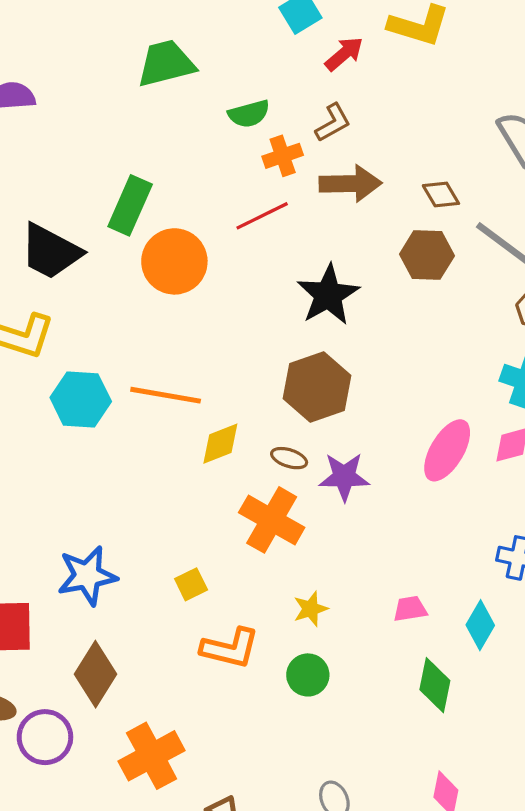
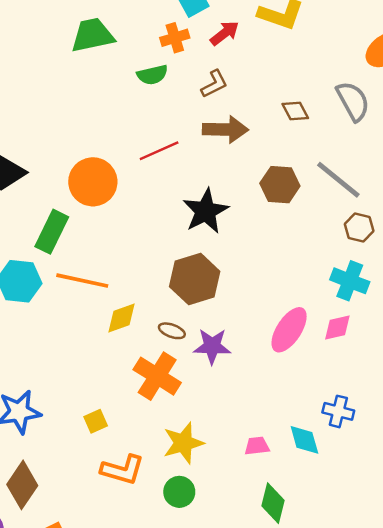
orange cross: (283, 156) -> (175, 38), moved
brown diamond: (441, 195) -> (295, 111), moved
green rectangle: (130, 205) -> (52, 232), moved
yellow star: (311, 609) -> (183, 443), size x1.6
cyan diamond: (480, 625) -> (304, 440), moved, turned -48

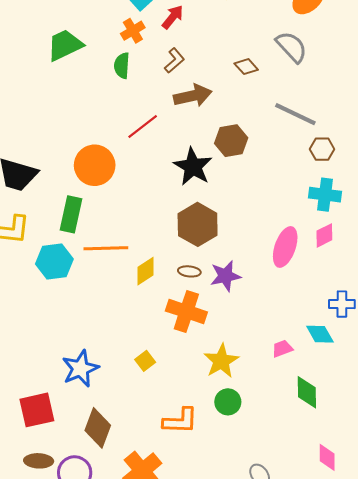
green semicircle: (152, 75) -> (122, 66), turned 120
brown hexagon: (280, 185) -> (231, 141), moved
orange L-shape: (122, 470) -> (180, 421), moved

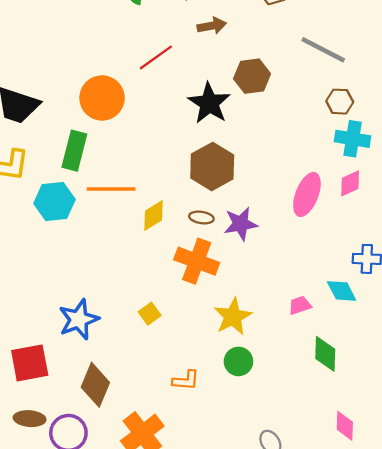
brown arrow: (193, 96) -> (212, 26), size x0.7
brown hexagon: (322, 149) -> (340, 102), moved
orange L-shape: (180, 421) -> (186, 380), size x0.7

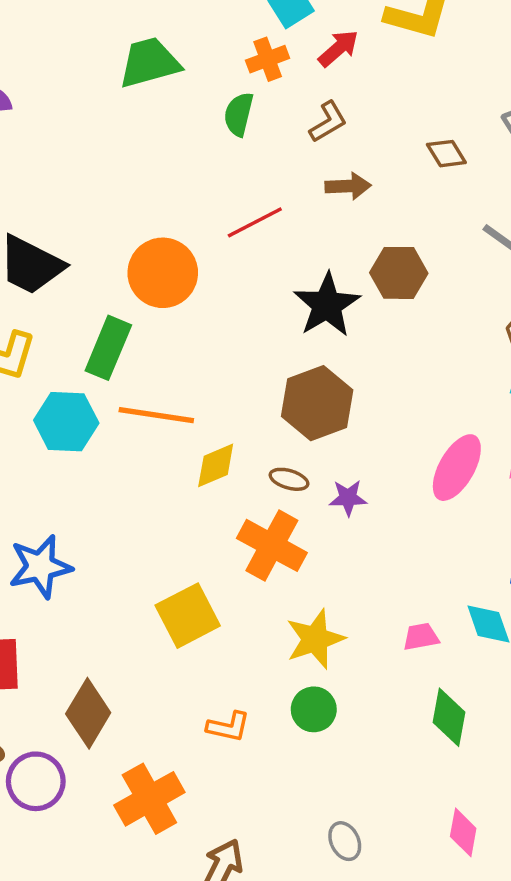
purple star: (241, 224) -> (348, 498), size x0.7
yellow square: (150, 314) -> (188, 616), size x1.8
blue star: (79, 319) -> (40, 567), moved

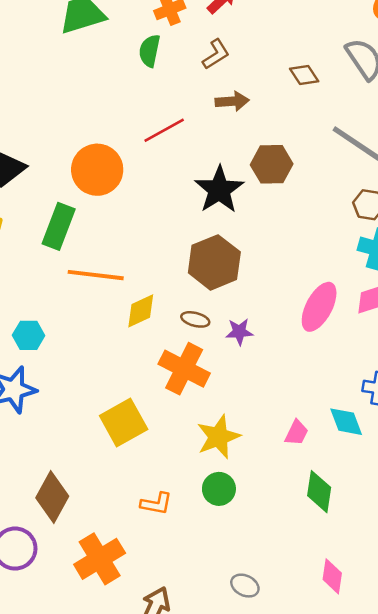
cyan hexagon: (66, 422) -> (29, 335), moved, size x0.7
pink trapezoid: (421, 637) -> (296, 433), turned 128
gray ellipse: (345, 841) -> (245, 586), turned -36

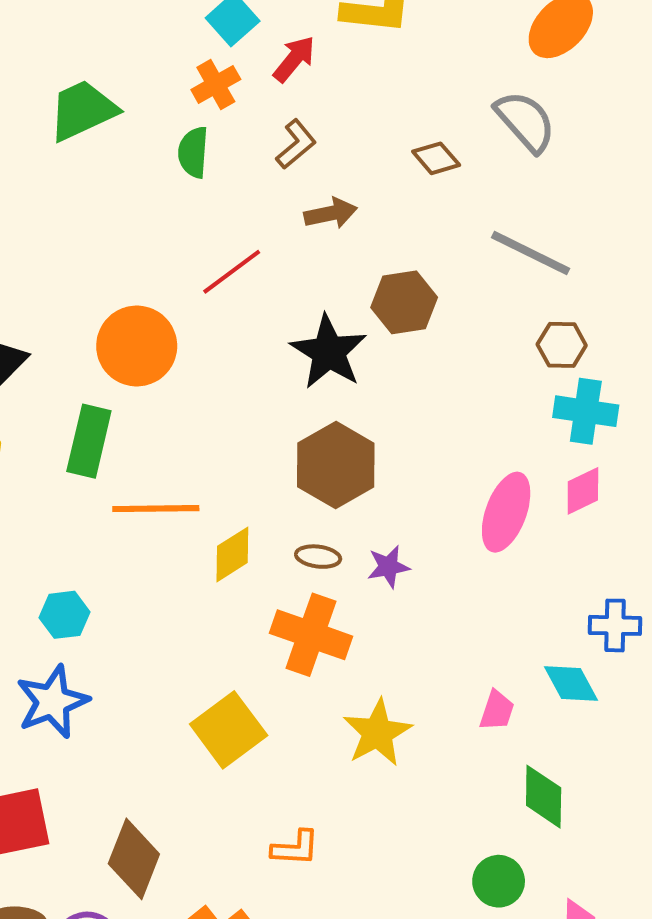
green circle: (219, 489) -> (499, 881), moved

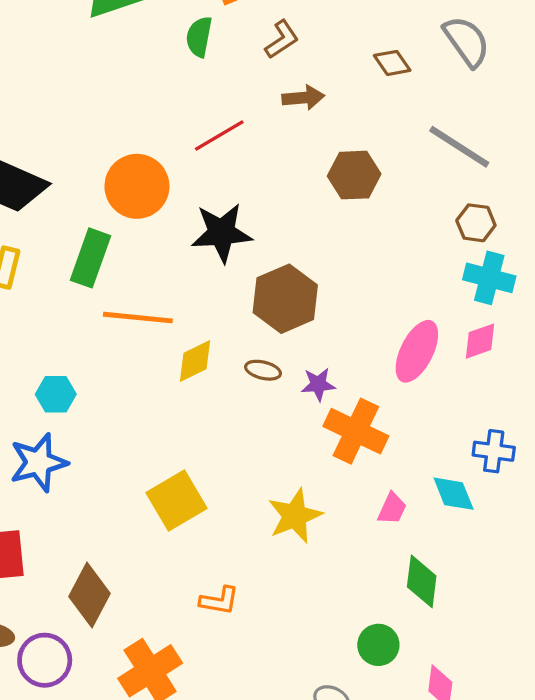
black star: (329, 352) -> (222, 233), moved, turned 30
orange cross: (311, 635) -> (356, 431), moved

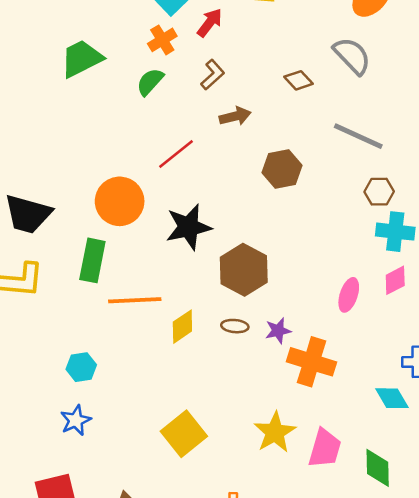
green semicircle: (199, 37) -> (150, 82), turned 40
pink ellipse: (417, 351) -> (349, 295), size x0.7
blue star: (38, 462) -> (76, 420), size x0.7
pink trapezoid: (392, 509) -> (325, 448), moved, size x1.6

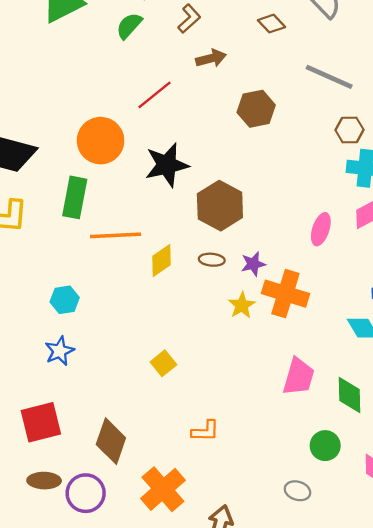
yellow star: (275, 432) -> (242, 305), moved, size x0.7
yellow square: (184, 434) -> (163, 363), size x0.6

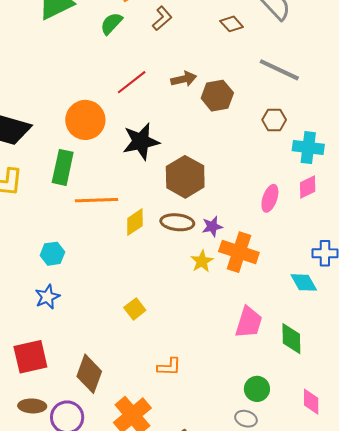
brown arrow: (211, 58) -> (184, 79), moved
brown hexagon: (349, 130) -> (274, 120), moved
brown ellipse: (212, 260) -> (177, 222), size x1.5
green circle: (325, 446) -> (257, 389), moved

